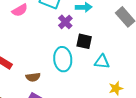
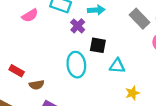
brown semicircle: (33, 77) -> (37, 85), moved

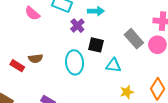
pink semicircle: (30, 15) -> (32, 13), turned 70
gray rectangle: (139, 19) -> (134, 39), moved
brown semicircle: (37, 85) -> (36, 58), moved

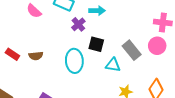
gray rectangle: (134, 39) -> (132, 50), moved
red rectangle: (17, 66) -> (12, 54), moved

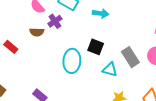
purple cross: (78, 24) -> (55, 21), moved
brown semicircle: (36, 56) -> (37, 32), moved

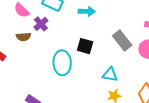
gray rectangle: (130, 57) -> (122, 40), moved
cyan triangle: (110, 70) -> (110, 75), moved

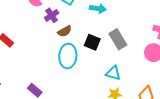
brown semicircle: (23, 37) -> (65, 31), moved, turned -32
gray rectangle: (122, 40) -> (118, 39), moved

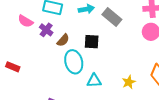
gray rectangle: (118, 39) -> (112, 17), moved
cyan triangle: (113, 73) -> (94, 81), moved

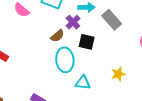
purple cross: (46, 30) -> (73, 22), moved
yellow star: (129, 82) -> (118, 74), moved

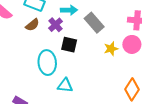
brown semicircle: (57, 36) -> (32, 25), moved
yellow star: (118, 74) -> (111, 49), moved

